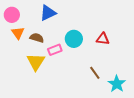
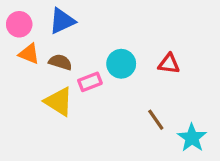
blue triangle: (48, 13) -> (62, 21), moved
orange triangle: (18, 33) -> (29, 54), turned -32
yellow triangle: (36, 62) -> (59, 102), turned -30

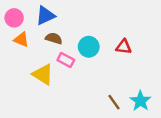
brown semicircle: (60, 62) -> (54, 38), moved
pink rectangle: (90, 82) -> (66, 60), turned 49
brown line: (156, 120) -> (114, 102), moved

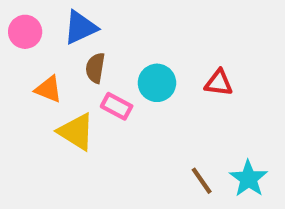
brown semicircle: (54, 38) -> (95, 68), turned -98
orange triangle: (21, 40) -> (48, 89), moved

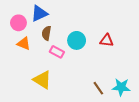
pink circle: (25, 32) -> (18, 23), moved
yellow triangle: (76, 132) -> (42, 80), moved
cyan star: (248, 179) -> (121, 87), turned -30

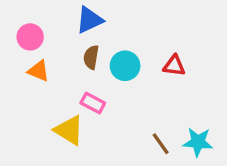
blue triangle: (39, 13) -> (89, 20), moved
brown semicircle: (46, 33) -> (91, 57), moved
pink rectangle: (57, 52) -> (93, 103), moved

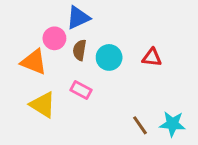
pink circle: (30, 37) -> (54, 38), moved
orange triangle: (39, 71) -> (34, 62), size x1.4
yellow triangle: (69, 130) -> (43, 105), moved

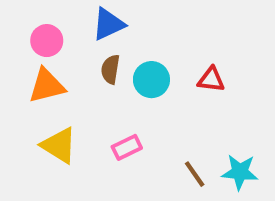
pink circle: (54, 38) -> (47, 41), moved
orange triangle: (34, 62) -> (47, 86), turned -36
pink rectangle: (81, 90) -> (127, 147), moved, turned -54

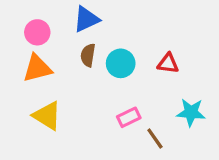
pink rectangle: (127, 147) -> (129, 117), moved
cyan star: (240, 172) -> (191, 112), moved

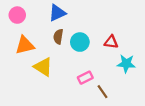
pink circle: (37, 32) -> (17, 15), moved
cyan star: (191, 112) -> (126, 64), moved
yellow triangle: (47, 116) -> (43, 67), moved

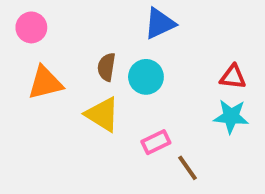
blue triangle: (57, 13) -> (160, 24), moved
red triangle: (111, 42) -> (233, 77), moved
yellow triangle: (43, 67) -> (102, 114), moved

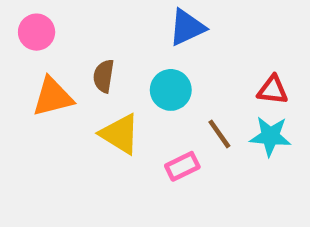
brown semicircle: (106, 67) -> (104, 76), moved
brown line: (187, 168) -> (219, 134), moved

